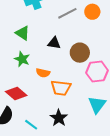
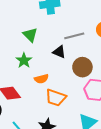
gray line: (67, 13) -> (74, 36), moved
orange semicircle: (43, 73) -> (41, 79), turned -40

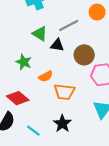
green triangle: (30, 35) -> (40, 34), moved

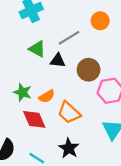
green star: (24, 62) -> (23, 92), moved
orange trapezoid: (64, 92) -> (69, 113), turned 40
red diamond: (18, 98) -> (34, 119), moved, turned 30

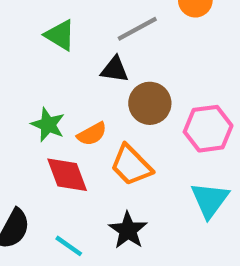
green triangle: (37, 49) -> (60, 35), moved
brown circle: (89, 70) -> (150, 103), moved

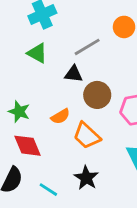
green star: (48, 125) -> (19, 112), moved
red diamond: (67, 175) -> (27, 146), moved

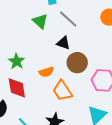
gray line: (87, 47) -> (68, 19), moved, turned 60

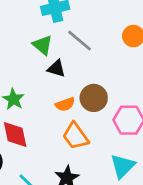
black triangle: (63, 43) -> (56, 69), moved
orange semicircle: (46, 72) -> (65, 104), moved

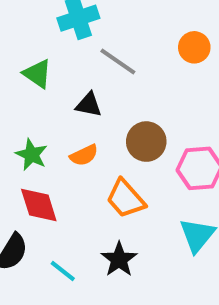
green triangle: (43, 45) -> (37, 74), moved
orange semicircle: (65, 104) -> (84, 155), moved

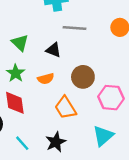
gray line: (118, 61) -> (75, 28), turned -40
green triangle: (37, 74) -> (20, 43), moved

